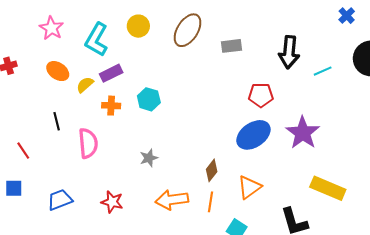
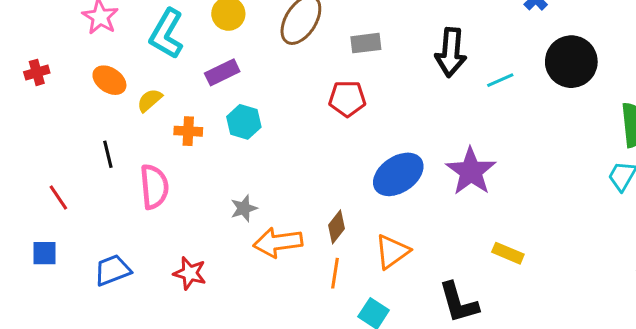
purple rectangle: (111, 73) -> (222, 72), moved
red pentagon: (261, 95) -> (347, 99), moved
yellow rectangle: (328, 188) -> (508, 253), size x0.6
orange arrow: (172, 200) -> (278, 242), moved

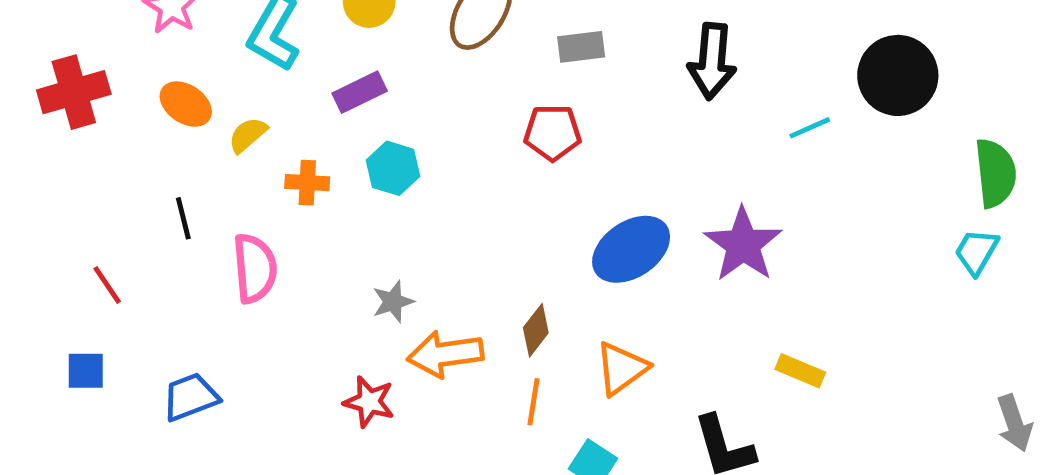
red cross: (37, 72) -> (74, 92), size x1.8
cyan line: (500, 80) -> (810, 128), moved
red star: (190, 273) -> (369, 402), moved

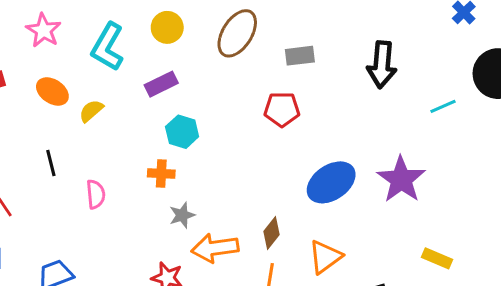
orange cross: (307, 183) -> (161, 173), moved
pink semicircle: (255, 268) -> (96, 194), size x0.7

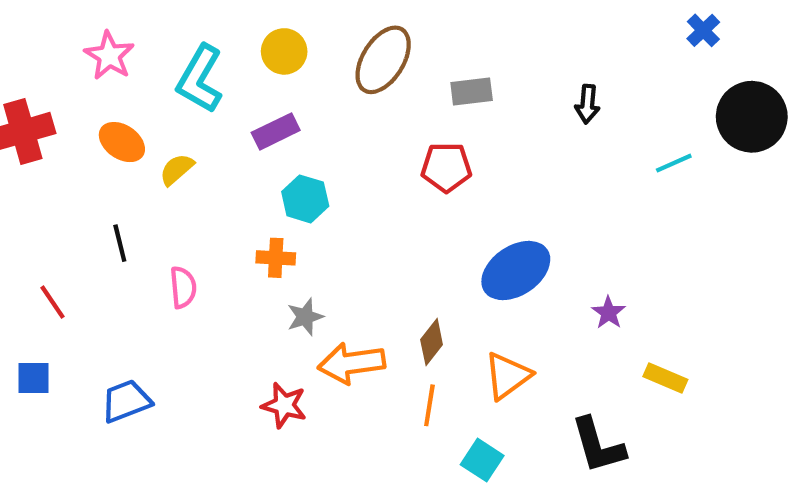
black arrow: (382, 65) -> (587, 104), size x0.6
purple star: (401, 179) -> (609, 313), moved, size x0.5

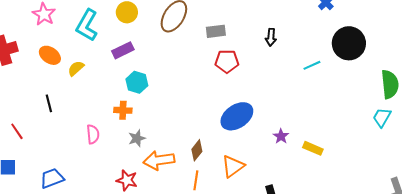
red pentagon: (446, 167) -> (227, 61), moved
pink semicircle: (183, 287) -> (93, 134), moved
yellow rectangle: (665, 378) -> (313, 148), moved

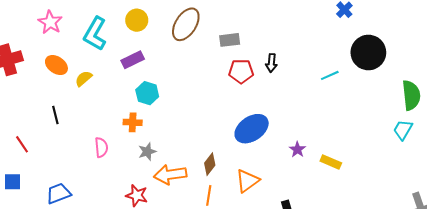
black arrow: (271, 37) -> (271, 63), moved

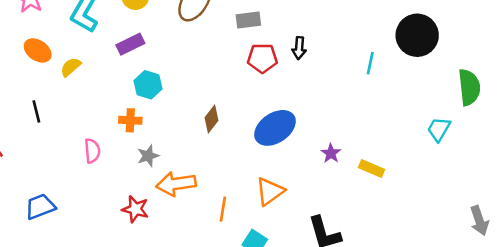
cyan line: (330, 75) -> (370, 63), turned -54
cyan trapezoid: (403, 130) -> (439, 129), moved
brown diamond: (210, 164) -> (212, 119), moved

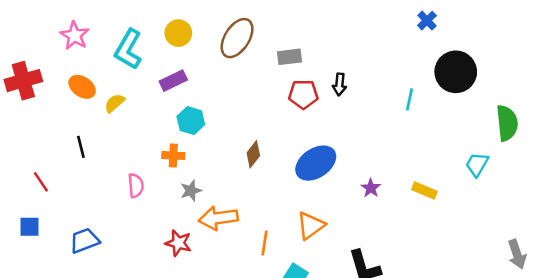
yellow rectangle: (371, 169) -> (424, 191), moved

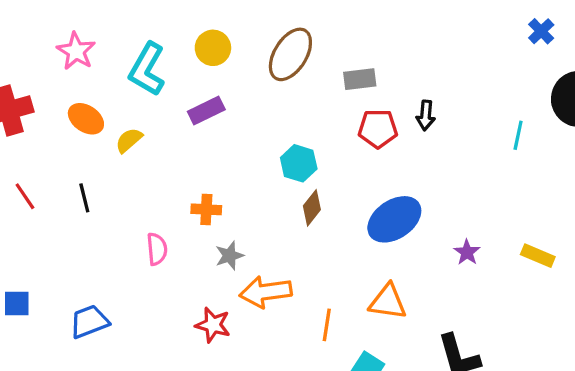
cyan hexagon: (191, 121) -> (299, 163), moved
red line: (41, 182) -> (25, 196), moved
orange triangle: (311, 226) -> (388, 302), turned 44

